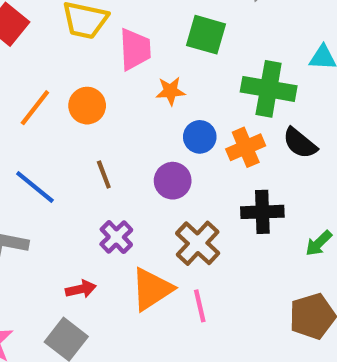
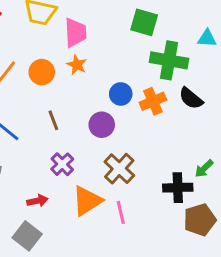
green square: (206, 35) -> (144, 22), moved
orange star: (171, 91) -> (77, 65), moved, turned 30
black cross: (262, 212) -> (178, 188), moved

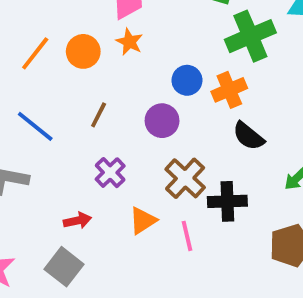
green cross: (169, 60) -> (250, 36), turned -33
black semicircle: (191, 98) -> (248, 136), moved
brown line: (53, 120) -> (99, 115), turned 48
black cross: (178, 188) -> (227, 201), moved
orange triangle: (87, 201) -> (143, 221), size x0.7

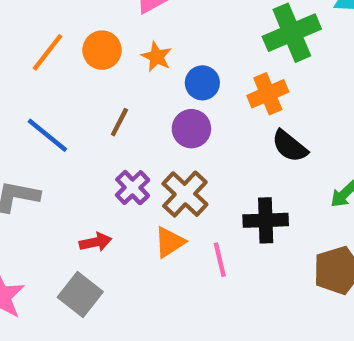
orange star: (129, 42) -> (157, 57), moved
blue circle: (187, 80) -> (202, 83), moved
brown cross: (185, 178) -> (185, 194), moved

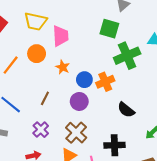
orange circle: (102, 50) -> (37, 54), moved
orange cross: (268, 94) -> (105, 82), moved
purple cross: (133, 188) -> (41, 130), moved

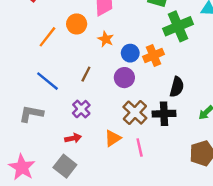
black semicircle: (126, 110) -> (177, 87), turned -114
brown cross: (76, 133) -> (135, 113), moved
black cross: (115, 145) -> (164, 114), moved

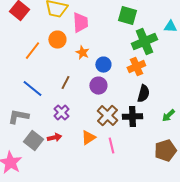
orange cross: (154, 55) -> (136, 67), moved
gray square: (65, 166) -> (33, 141), moved

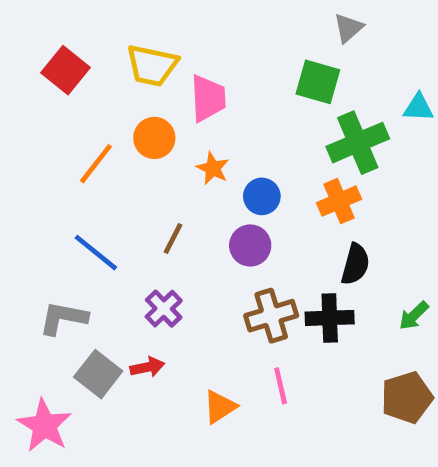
brown cross: (107, 116) -> (271, 316), turned 30
orange triangle: (88, 138) -> (220, 407), moved

